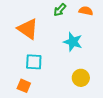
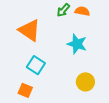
orange semicircle: (86, 11) -> (82, 11), moved
cyan square: (34, 62) -> (36, 65), turned 30

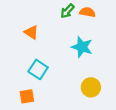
orange triangle: (29, 30) -> (31, 32), size x0.6
orange square: (25, 90) -> (27, 96), turned -32

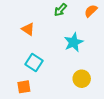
orange semicircle: (88, 12) -> (91, 11), moved, turned -56
cyan star: (82, 47) -> (74, 42), turned 30

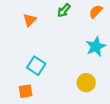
orange triangle: (28, 29) -> (30, 20), moved, turned 40
cyan star: (74, 42) -> (96, 47), moved

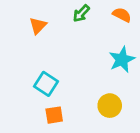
orange semicircle: (96, 11) -> (122, 15), turned 72
orange square: (26, 91) -> (54, 115), moved

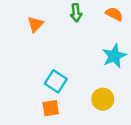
green arrow: (81, 13) -> (76, 13), turned -48
cyan square: (46, 84) -> (56, 81), moved

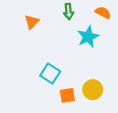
cyan star: (114, 56) -> (88, 37), moved
orange square: (51, 108) -> (67, 95), moved

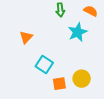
orange triangle: (32, 22) -> (26, 37), moved

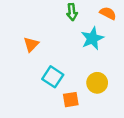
yellow circle: (82, 79) -> (97, 83), moved

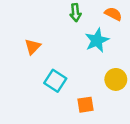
yellow circle: (97, 83) -> (116, 79), moved
orange square: (71, 100) -> (86, 105), moved

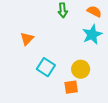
cyan star: (97, 40) -> (92, 34), moved
yellow circle: (116, 79) -> (81, 69), moved

